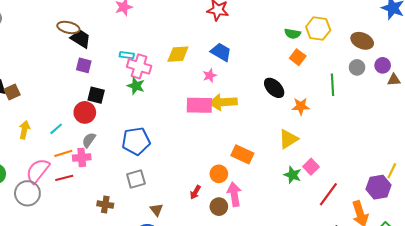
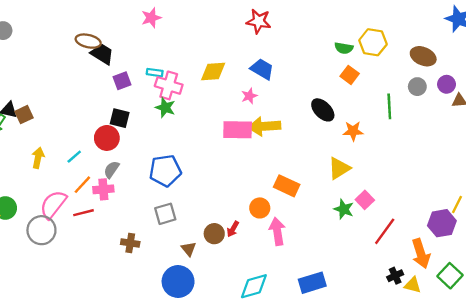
purple square: (84, 65) -> (122, 81), moved, turned -35
orange line: (63, 153) -> (82, 185), turned -30
brown circle: (219, 207) -> (214, 234), moved

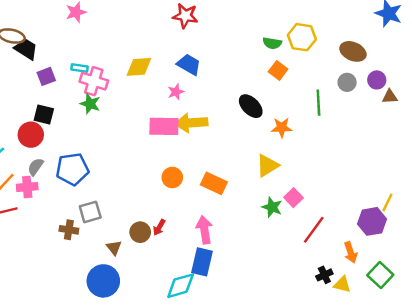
blue pentagon: (165, 171) -> (72, 169), moved
orange circle: (260, 208) -> (172, 177), moved
brown cross: (130, 243) -> (69, 230), moved
orange arrow: (421, 254) -> (351, 252), size x0.7
blue rectangle: (312, 283) -> (202, 262), moved, turned -60

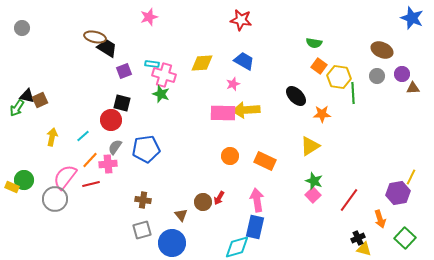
yellow hexagon: (302, 37) -> (339, 77), moved
pink square: (294, 198) -> (313, 195), moved
gray square: (90, 212) -> (142, 230), moved
yellow triangle: (342, 284) -> (364, 249), moved

